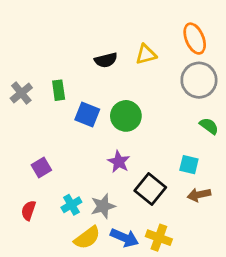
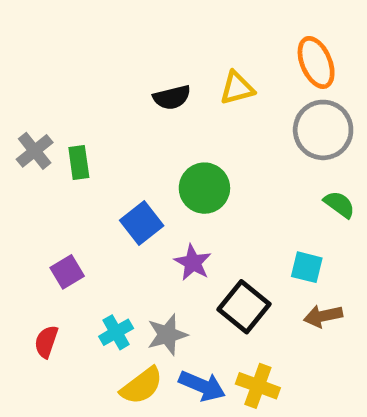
green rectangle: (59, 90) -> (79, 162), moved
blue square: (87, 114) -> (142, 223), moved, turned 30

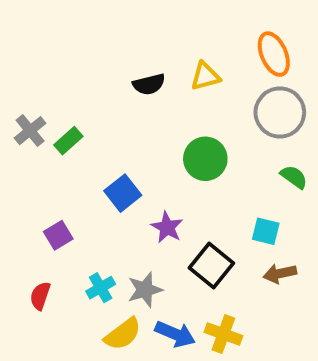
green rectangle: (79, 162) -> (68, 141), turned 56
green circle: (204, 188) -> (205, 159), moved

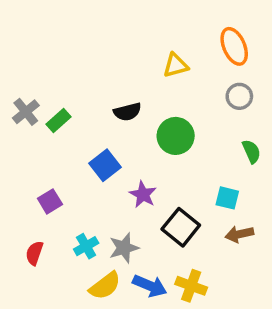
black semicircle: (149, 84) -> (127, 112), moved
gray circle: (280, 112) -> (239, 96), size x0.6
green semicircle: (294, 177) -> (251, 151), turned 30

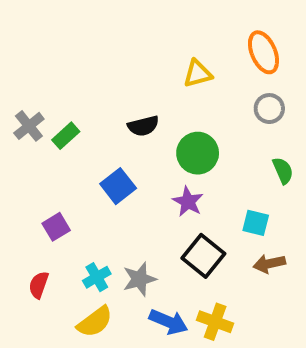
purple star: (143, 194) -> (188, 202), moved
yellow semicircle: (105, 286) -> (95, 322), moved

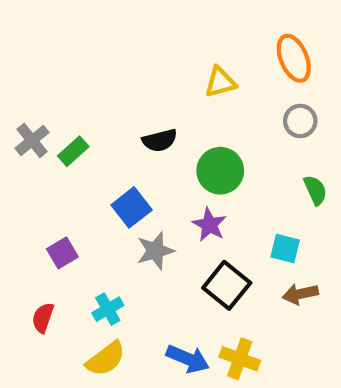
gray star: (139, 279) -> (155, 251), moved

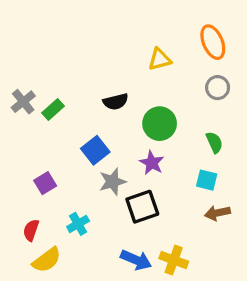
green semicircle: (315, 190) -> (214, 142), moved
black square: (227, 285) -> (142, 207), moved, turned 32
yellow semicircle: (106, 359) -> (47, 260), moved

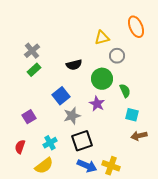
gray circle: (218, 88) -> (117, 56), moved
gray cross: (23, 102) -> (32, 51), moved
green semicircle: (214, 142) -> (125, 91), moved
black square: (142, 207) -> (82, 141), moved
yellow semicircle: (47, 260) -> (44, 166), moved

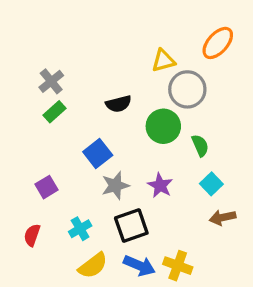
orange ellipse: (136, 27) -> (218, 43), turned 65
gray circle: (117, 56) -> (187, 89), size x1.5
purple star: (97, 104) -> (160, 185), moved
cyan square: (132, 115) -> (211, 184), turned 32
yellow semicircle: (44, 166) -> (93, 266), moved

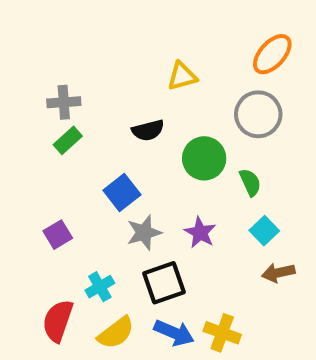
yellow triangle: (163, 61) -> (182, 76), moved
gray cross: (51, 81) -> (64, 102), turned 35
gray circle: (187, 89) -> (258, 114), moved
red semicircle: (32, 235) -> (58, 321), moved, size x1.5

